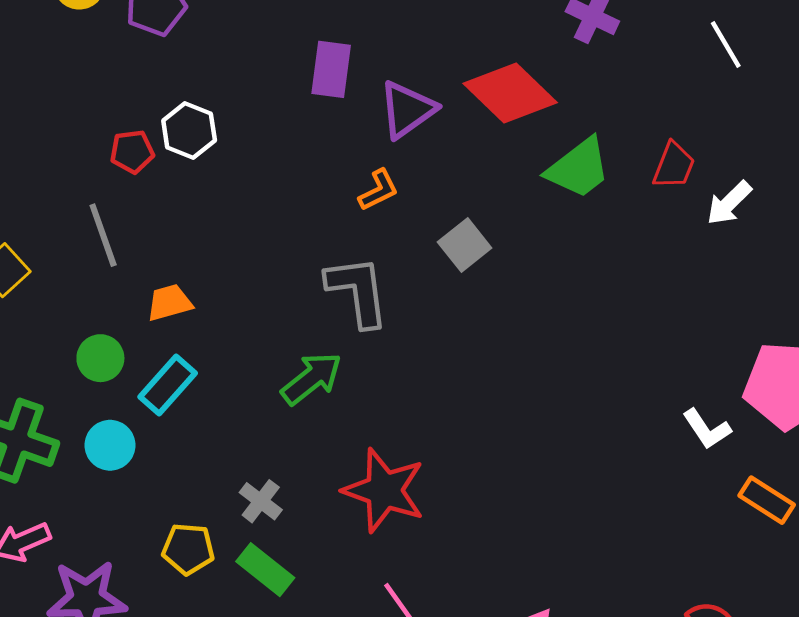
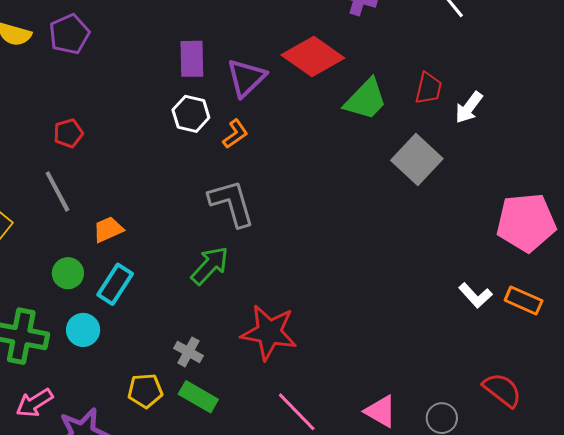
white hexagon: (189, 130) -> (191, 114), moved
gray square: (465, 245) -> (417, 160), moved, size x1.4
white L-shape: (707, 429) -> (475, 295), moved

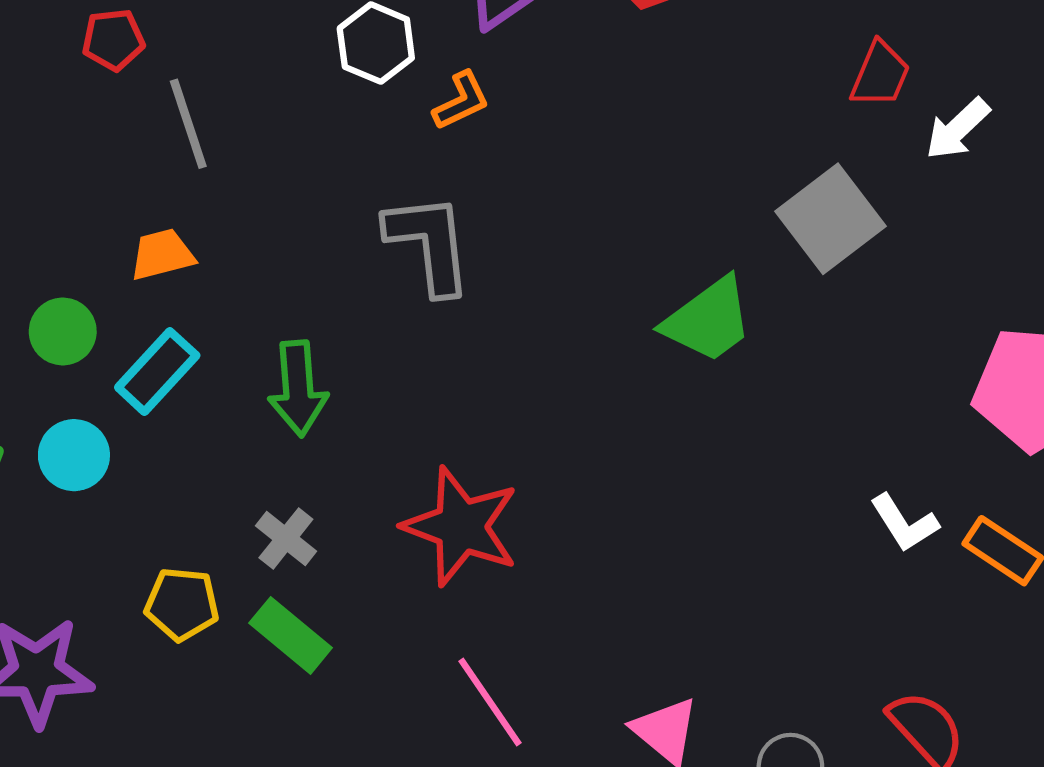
green trapezoid: (366, 99) -> (708, 320), moved
gray line: (57, 191) -> (188, 124), moved
green arrow: (210, 265) -> (298, 388), moved, turned 123

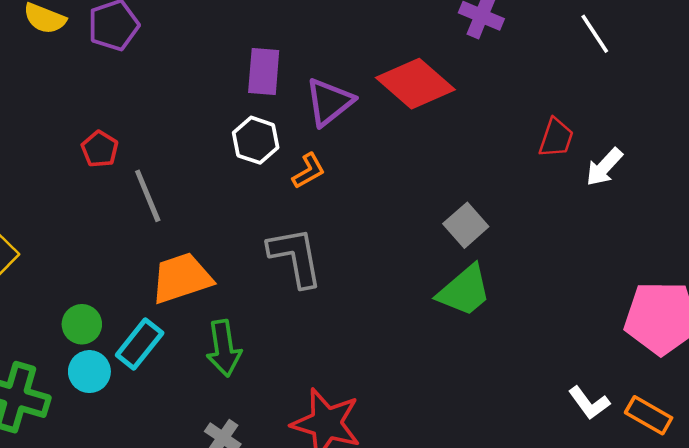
red pentagon: (113, 40) -> (100, 149), turned -30
gray square: (831, 219) -> (466, 225), moved, size x0.7
orange trapezoid: (162, 255) -> (181, 278), moved, size x1.6
cyan circle: (74, 455) -> (89, 372), moved

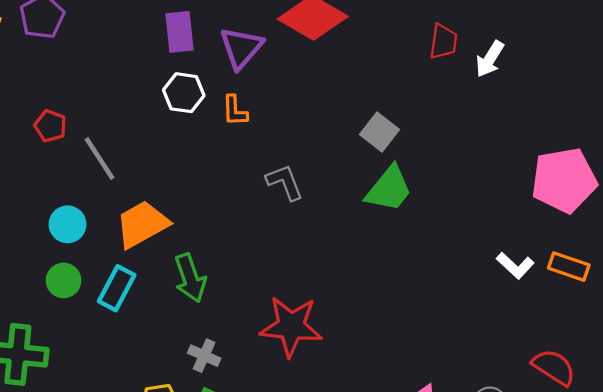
orange L-shape: (309, 171) -> (235, 111), turned 128
gray L-shape: (295, 257) -> (285, 182), moved, size x0.7
cyan circle: (89, 372) -> (68, 224), moved

